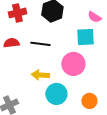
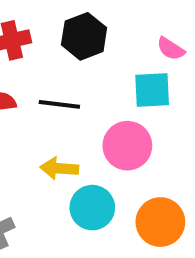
orange circle: (89, 101) -> (160, 222), size x1.5

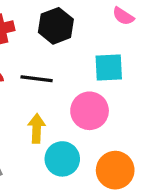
pink semicircle: (171, 49) -> (123, 16), moved
yellow arrow: (59, 168) -> (37, 128), turned 88

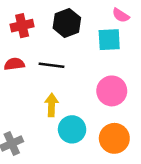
cyan square: (109, 67) -> (109, 40), moved
pink circle: (90, 111) -> (112, 91), moved

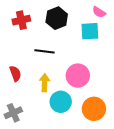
red semicircle: (14, 64) -> (15, 74), moved, turned 77
pink circle: (112, 91) -> (78, 76), moved

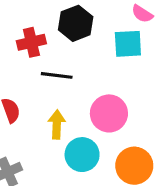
red cross: (21, 20) -> (31, 42), moved

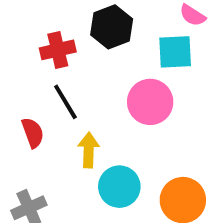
black line: (57, 75) -> (65, 102), moved, turned 52
pink circle: (109, 113) -> (150, 102), moved

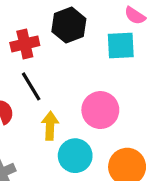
pink circle: (150, 102) -> (100, 110), moved

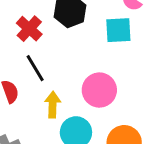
red cross: (25, 44) -> (29, 29), turned -35

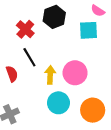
yellow arrow: (53, 105) -> (50, 75), moved

